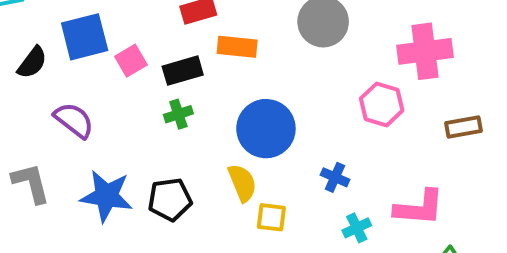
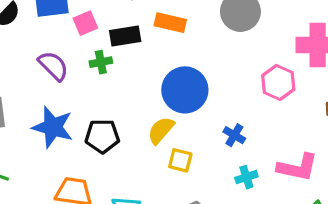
green cross: (178, 114) -> (101, 62), moved
purple semicircle: (74, 120) -> (53, 66), moved
yellow semicircle: (242, 183) -> (161, 130), turned -124

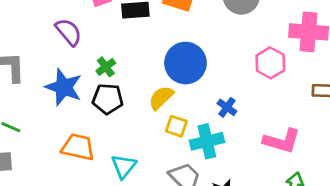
green cross: (101, 62) -> (106, 67), moved, turned -30
cyan cross: (246, 177) -> (207, 141), moved, size x1.6

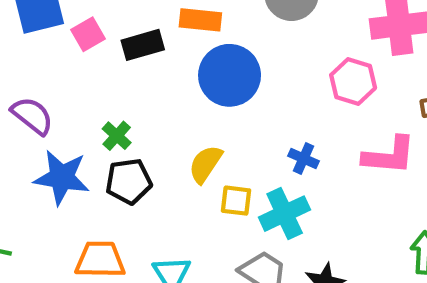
purple semicircle: (69, 32) -> (32, 116), moved
blue circle: (185, 63) -> (230, 75), moved
pink L-shape: (282, 141) -> (389, 156), moved

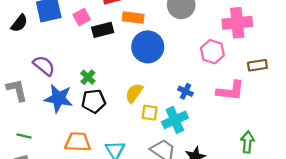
pink square: (88, 34) -> (82, 17), moved

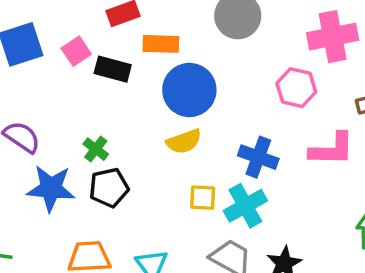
black rectangle: (103, 30) -> (113, 69), turned 35
blue cross: (185, 91) -> (258, 157), size x1.5
yellow semicircle: (134, 93) -> (184, 141), moved, turned -140

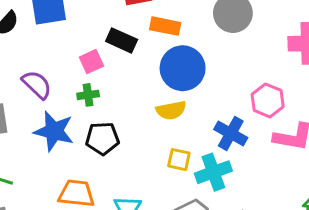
pink square: (76, 51) -> (91, 62), moved
pink hexagon: (296, 88) -> (268, 100), moved
green cross: (96, 149) -> (88, 95), moved, turned 35

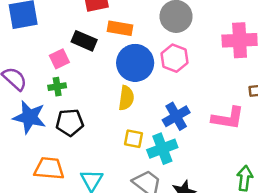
pink hexagon: (268, 100) -> (174, 58), moved
yellow semicircle: (171, 110) -> (126, 98), turned -70
blue cross: (231, 133) -> (176, 116), turned 32

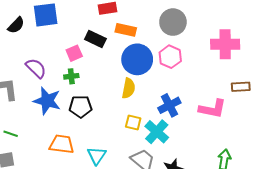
cyan cross: (162, 149) -> (157, 132), turned -30

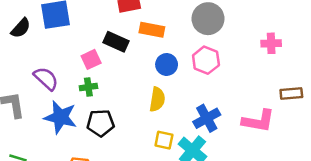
pink cross: (225, 44) -> (271, 43), size x0.6
blue circle: (137, 59) -> (167, 64), size x0.6

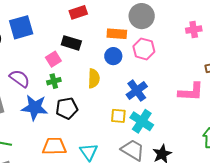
orange rectangle: (152, 30) -> (117, 34), moved
yellow semicircle: (157, 99) -> (94, 78), moved
blue cross: (207, 118) -> (137, 91), moved

